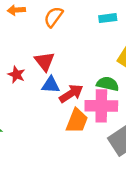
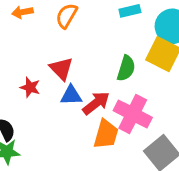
green semicircle: (108, 84) -> (126, 68), moved, turned 100
pink cross: (101, 106) -> (133, 114), turned 32

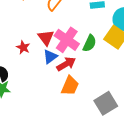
blue triangle: (71, 95) -> (50, 57), turned -42
pink cross: (133, 114) -> (67, 40), moved

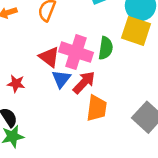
red star: (23, 47) -> (16, 84), moved

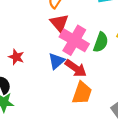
red triangle: (49, 57) -> (59, 23), moved
red arrow: (84, 82) -> (76, 68), turned 70

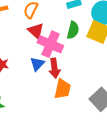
green semicircle: (101, 42) -> (73, 30), moved
red arrow: (76, 68) -> (54, 68), turned 54

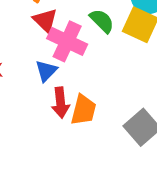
green semicircle: (73, 30) -> (102, 21), turned -60
red arrow: (54, 68) -> (60, 103), moved

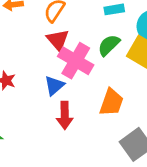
green semicircle: (102, 21) -> (109, 45), turned -95
orange trapezoid: (84, 110) -> (111, 102), moved

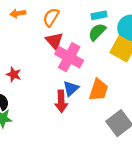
green semicircle: (109, 45) -> (97, 32), moved
blue triangle: (54, 86) -> (71, 88), moved

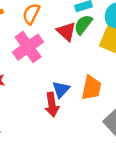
red triangle: (54, 41) -> (66, 32), moved
pink cross: (69, 57) -> (28, 47), moved, turned 32

